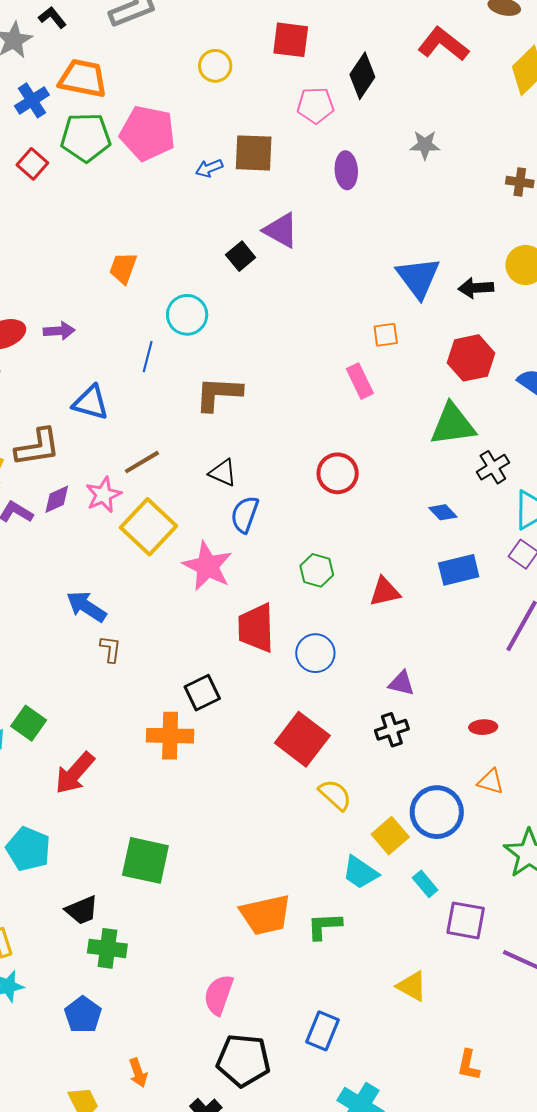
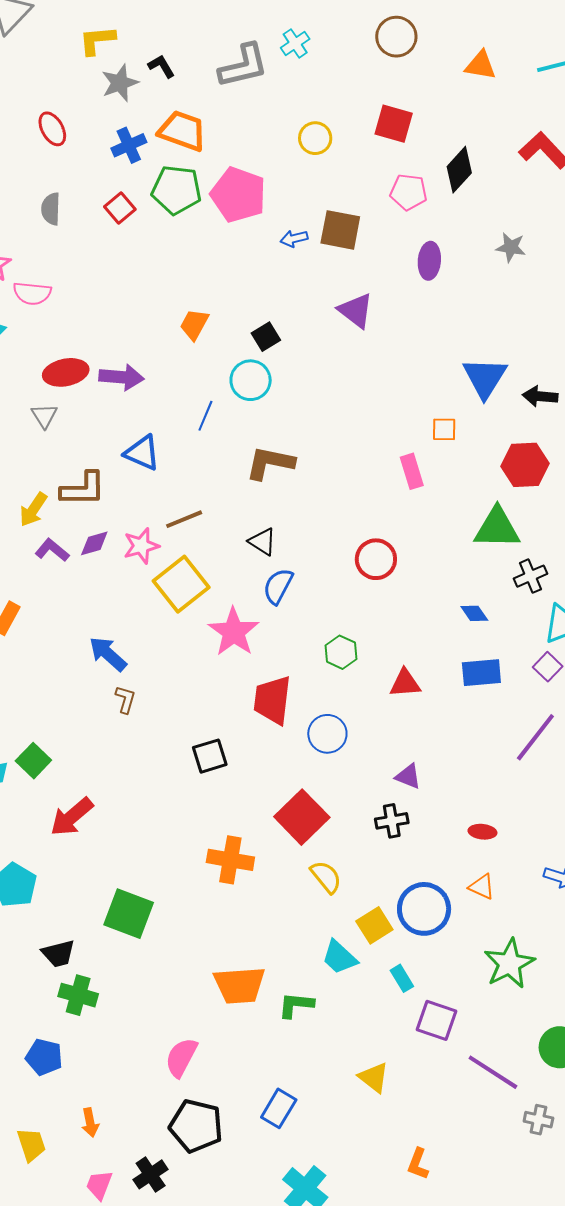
black square: (241, 256) -> (266, 337), moved
purple arrow: (59, 331) -> (122, 377), size x1.4
orange cross: (170, 736) -> (230, 860), moved
blue pentagon: (83, 1015) -> (44, 1057), turned -30

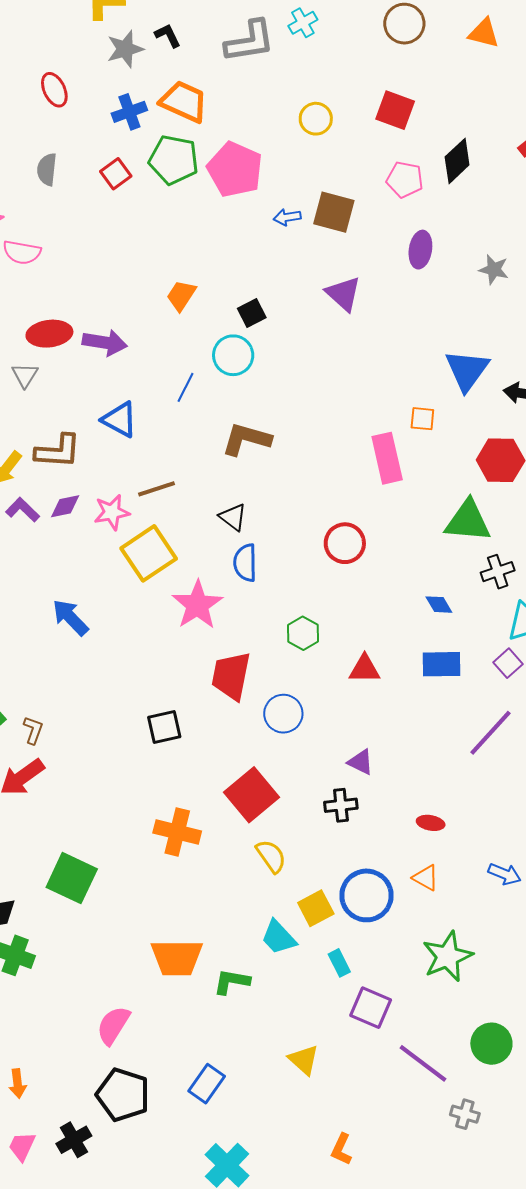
orange triangle: (481, 65) -> (484, 33), moved
gray star: (511, 247) -> (494, 269), moved
pink rectangle: (412, 471) -> (387, 458), size x1.4
blue semicircle: (278, 586) -> (245, 563), turned -33
brown L-shape: (125, 699) -> (33, 730), moved

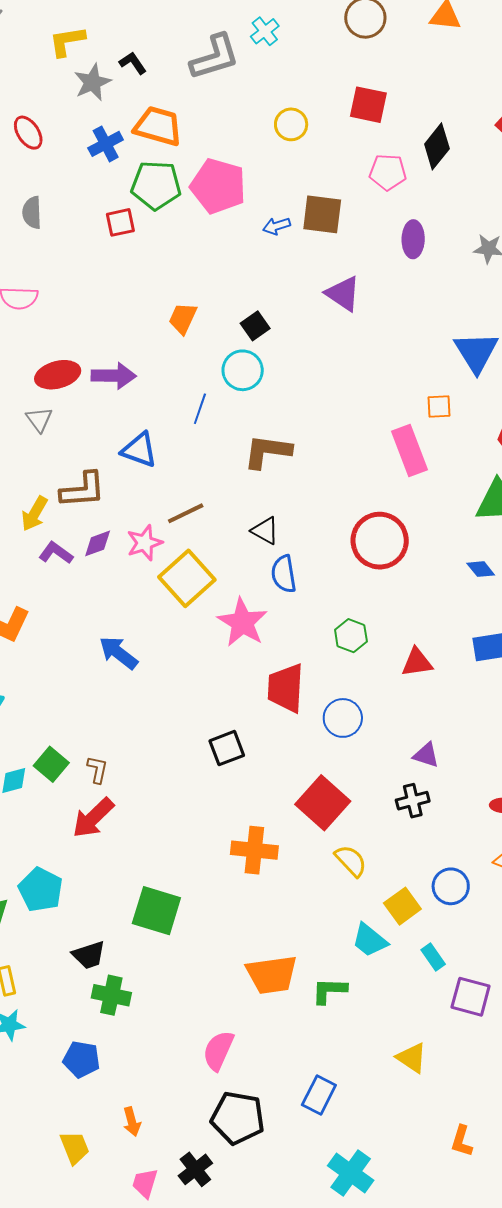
red square: (116, 174) -> (120, 222), moved, turned 32
red circle: (345, 543) -> (380, 541), size x1.4
blue diamond: (439, 605) -> (481, 569), moved
blue circle: (367, 895) -> (451, 886), size x0.7

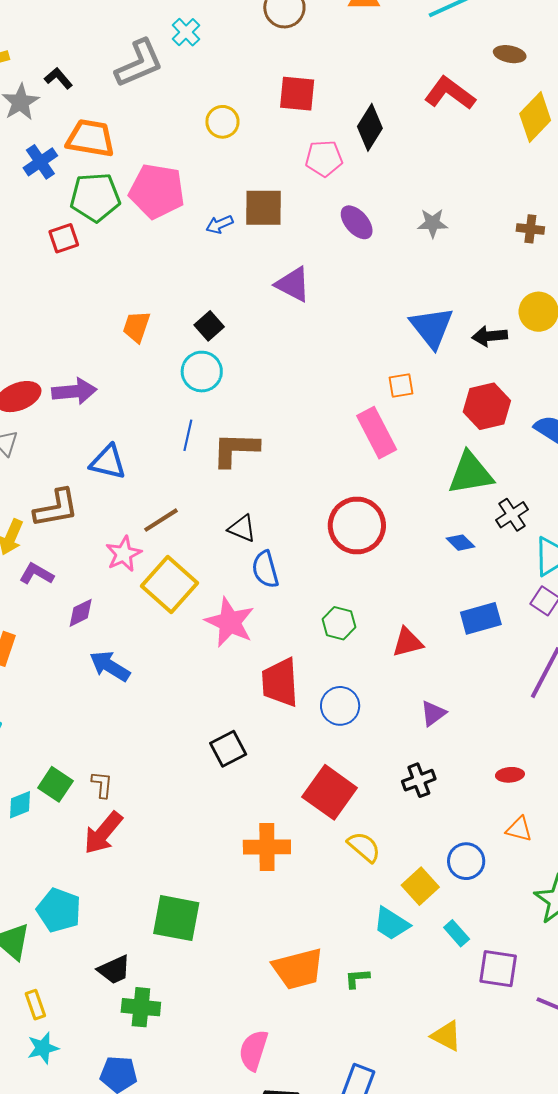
purple ellipse: (413, 239) -> (357, 222), turned -36
blue line: (200, 409) -> (188, 435), moved
purple diamond: (98, 543) -> (81, 613), moved
purple triangle: (426, 755) -> (433, 713), moved, turned -48
green L-shape: (329, 991) -> (357, 978), size x0.7

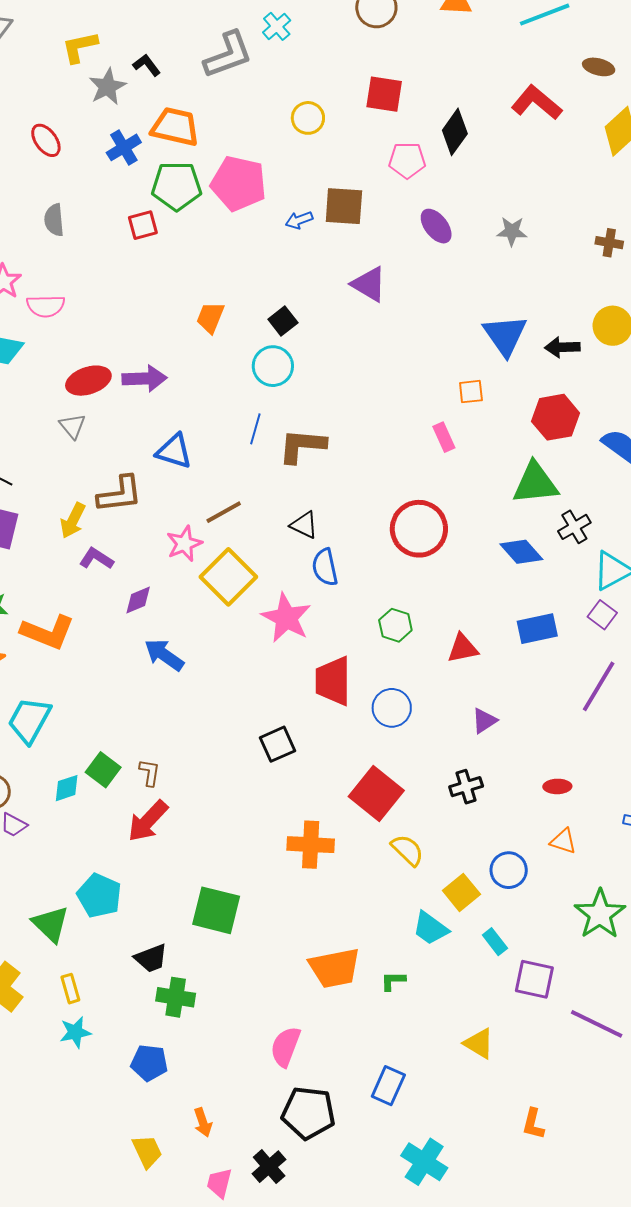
pink rectangle: (377, 433) -> (444, 437), size x0.6
blue diamond: (461, 543) -> (521, 552), size x1.5

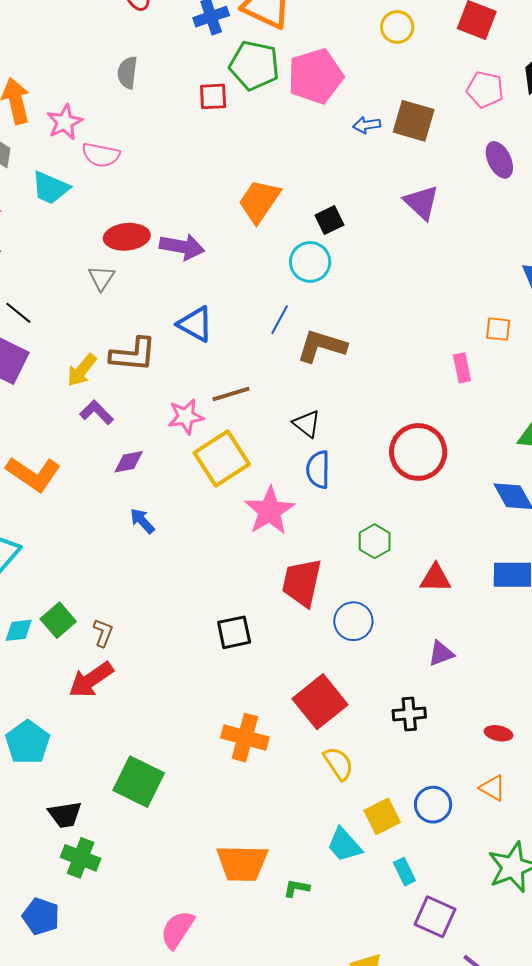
pink pentagon: (239, 183) -> (315, 76), turned 30
orange trapezoid: (210, 317) -> (259, 201), size x1.4
blue arrow: (164, 655) -> (142, 521), size x0.7

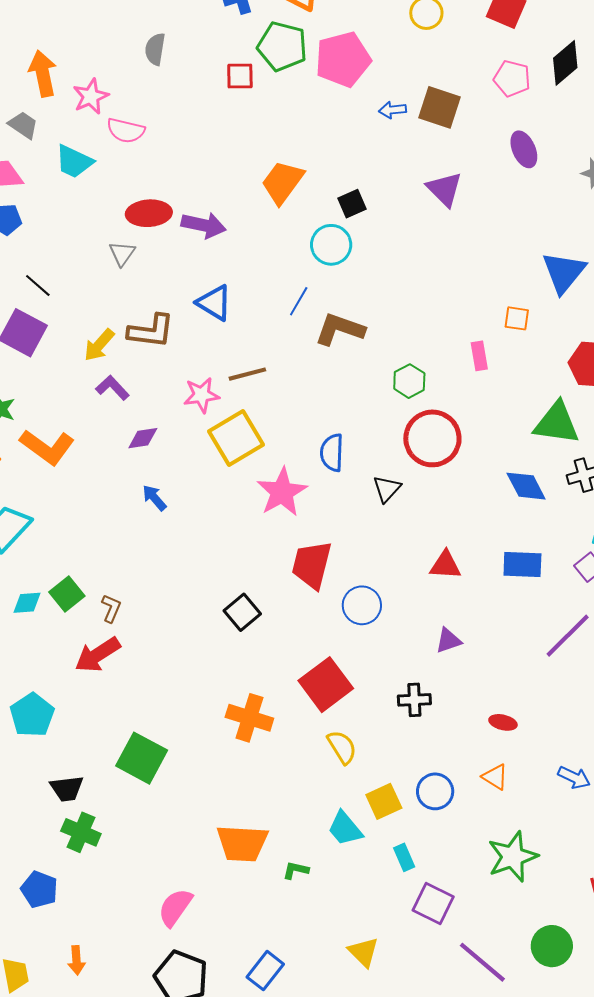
black triangle: (307, 424) -> (387, 489), moved, turned 32
green hexagon: (375, 541) -> (409, 381), moved
black square: (234, 632) -> (242, 612), turned -30

